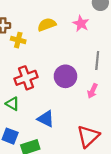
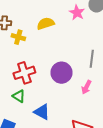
pink star: (81, 24) -> (77, 13), moved
green triangle: (12, 104) -> (19, 96), moved

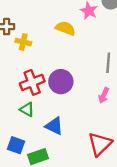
yellow semicircle: (46, 23) -> (65, 28), moved, turned 42
purple circle: (61, 73) -> (61, 82), moved

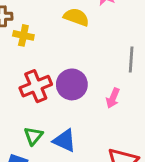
pink arrow: (104, 95) -> (113, 98), moved
green triangle: (27, 109) -> (33, 136), moved, turned 42

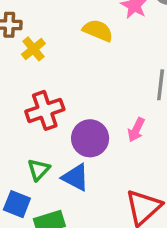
yellow cross: (23, 35) -> (33, 49), turned 36
purple circle: (72, 84) -> (90, 138), moved

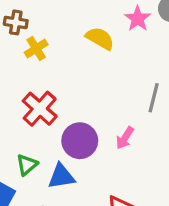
red cross: (45, 110) -> (40, 109), turned -36
blue triangle: (76, 177) -> (61, 176), turned -44

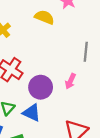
blue triangle: (61, 176) -> (32, 113), turned 42

